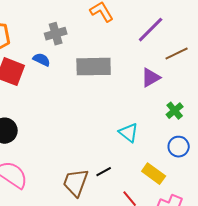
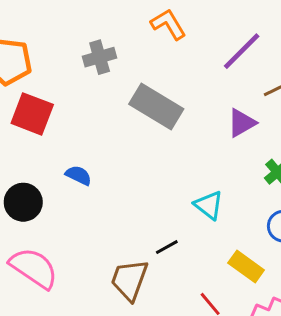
blue semicircle: (42, 60) -> (79, 175), moved
gray rectangle: (94, 67) -> (156, 106), turned 32
black line: (104, 172) -> (167, 247), moved

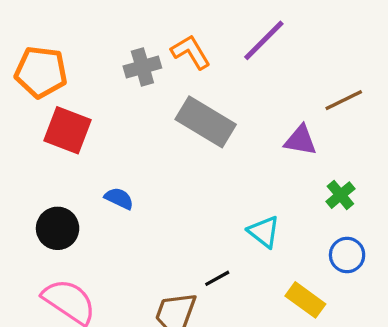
orange L-shape: (168, 24) -> (191, 52), moved
purple line: (242, 51) -> (264, 40), moved
purple triangle: (242, 123) -> (300, 140), turned 40

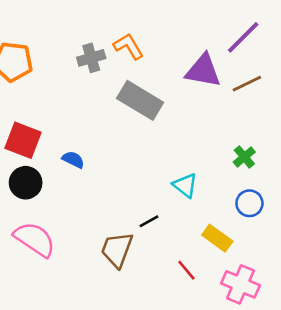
purple line: (264, 40) -> (243, 37), moved
red square: (68, 130) -> (23, 140), moved
purple triangle: (300, 140) -> (203, 71), moved, size x1.4

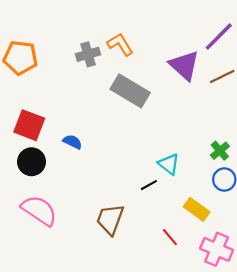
purple triangle: (203, 71) -> (184, 65), turned 32
green cross: (244, 157) -> (220, 151), moved
black line: (149, 221) -> (149, 185), moved

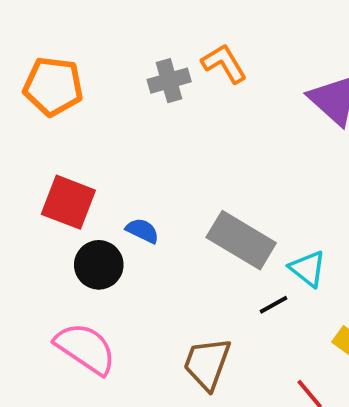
gray rectangle: (130, 91) -> (241, 240), moved
black circle: (31, 162) -> (99, 265), moved

